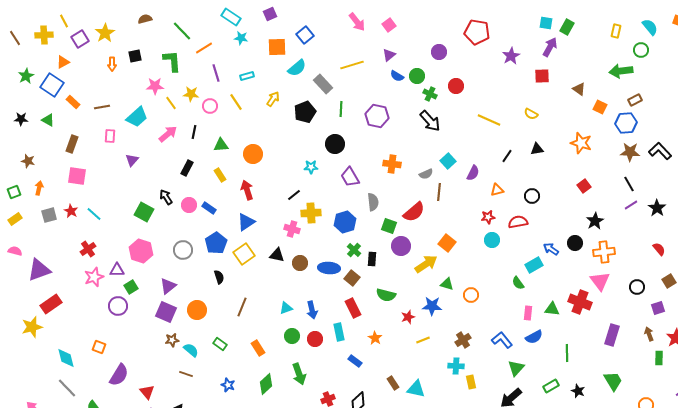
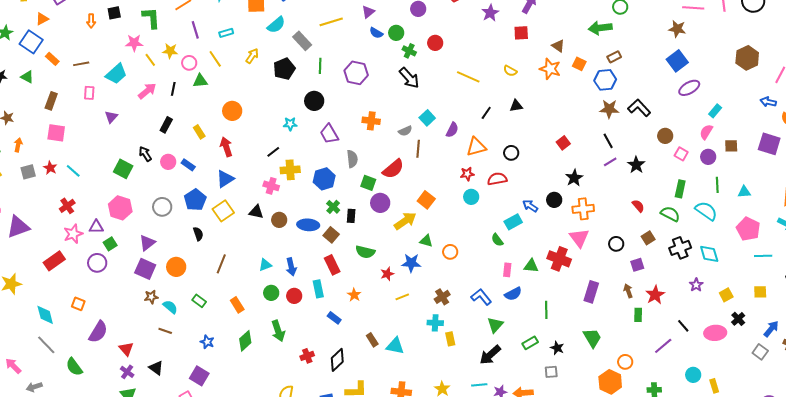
orange star: (581, 143) -> (550, 69), moved
green triangle: (221, 145) -> (200, 81), moved
orange triangle: (497, 190) -> (476, 147), size x1.5
red rectangle: (51, 304) -> (54, 261), moved

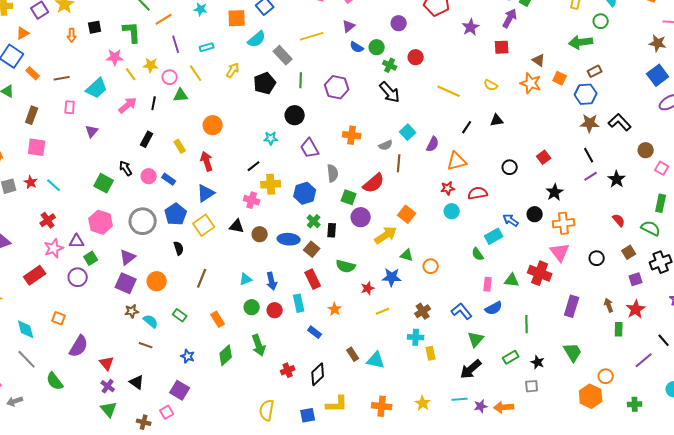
black circle: (511, 153) -> (510, 167), moved
gray circle: (162, 207) -> (143, 221), size x1.4
purple square: (637, 265) -> (636, 279), moved

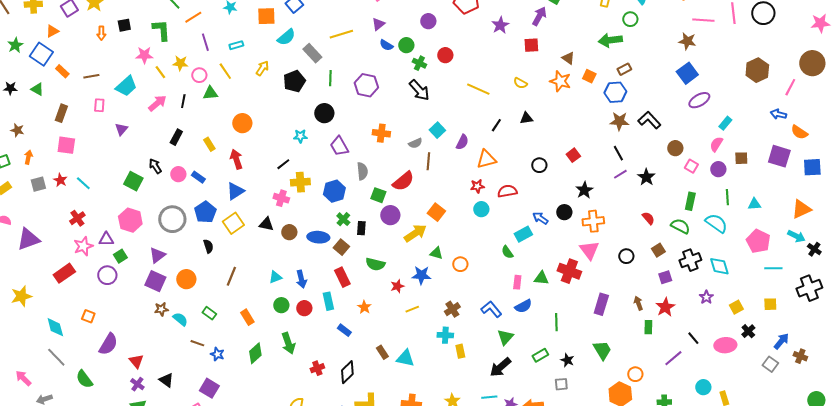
brown line: (146, 345) -> (197, 343), moved

